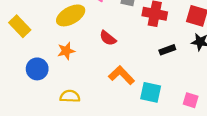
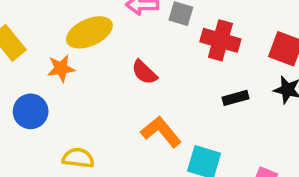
orange star: (66, 51) -> (61, 68), moved

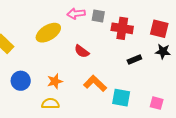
orange star: (61, 68) -> (55, 81), moved

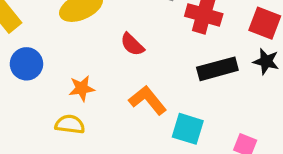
black rectangle: (134, 60) -> (217, 69), size x1.6
blue circle: (21, 81) -> (26, 64), moved

